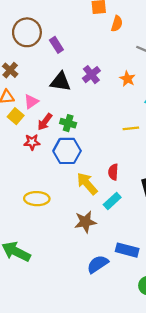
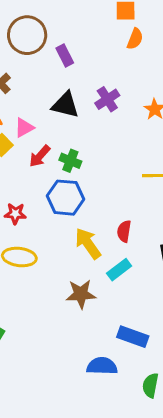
orange semicircle: (117, 24) -> (135, 39), moved
red star: (32, 142) -> (15, 214), moved
blue semicircle: (98, 264) -> (102, 366), moved, turned 30

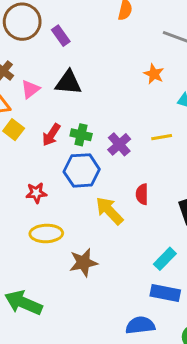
purple cross: (107, 99) -> (119, 144), moved
pink triangle: (24, 128) -> (30, 89), moved
cyan rectangle: (119, 270) -> (165, 259), moved
brown star: (81, 294) -> (83, 263), moved

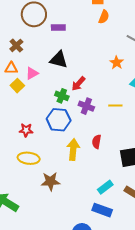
purple rectangle: (61, 36) -> (58, 28), turned -64
pink triangle: (30, 89) -> (32, 73), moved
red arrow: (51, 135) -> (78, 84), moved
purple cross: (119, 144) -> (86, 106), turned -35
yellow arrow: (109, 211) -> (73, 149), turned 40

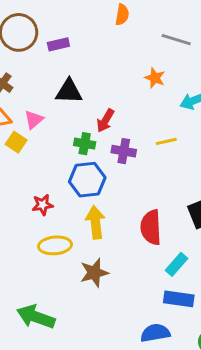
red semicircle: (97, 142) -> (151, 227), moved, size x1.6
yellow arrow: (73, 149) -> (95, 222), moved

